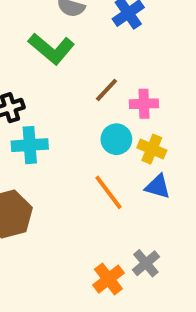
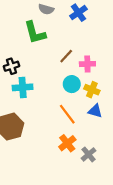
green L-shape: (51, 49) -> (35, 33), turned 35
orange cross: (108, 279) -> (67, 143), moved

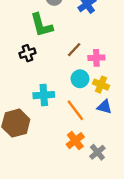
black cross: (11, 66) -> (27, 53), moved
cyan cross: (23, 87) -> (44, 95), moved

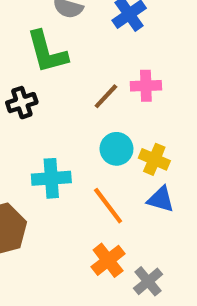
pink cross: (96, 58) -> (146, 86), moved

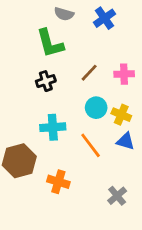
pink cross: (146, 86) -> (124, 74), moved
black cross: (22, 103) -> (46, 81), moved
orange cross: (108, 260) -> (58, 182), moved, turned -35

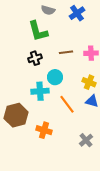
brown line: (89, 73) -> (66, 52), turned 40
cyan circle: (96, 108) -> (55, 77), moved

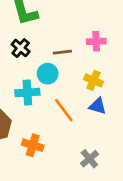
brown line: (66, 52) -> (62, 52), moved
black cross: (35, 58) -> (21, 48), turned -32

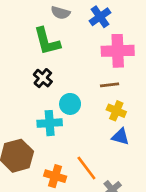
pink cross: (96, 41) -> (118, 51), moved, size x1.6
brown line: (62, 52) -> (110, 85), moved
orange line: (64, 110) -> (86, 168), moved

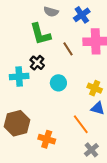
brown line: (110, 85) -> (68, 49), moved, turned 64
cyan cross: (50, 123) -> (19, 77), moved
orange line: (86, 168) -> (81, 124), moved

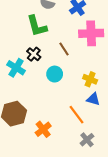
brown line: (68, 49) -> (64, 49), moved
cyan cross: (19, 77) -> (16, 68), turned 36
orange cross: (47, 139) -> (43, 129), turned 35

